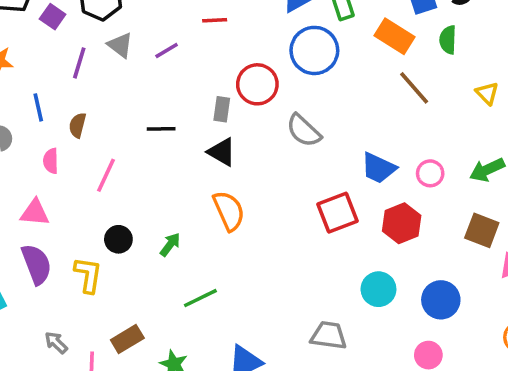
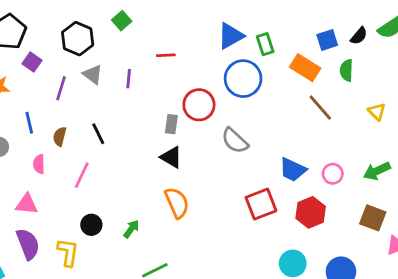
purple square: (53, 17) -> (32, 62), moved
purple line: (167, 50) -> (129, 79), turned -54
black line: (161, 129) -> (98, 134), moved, turned 65

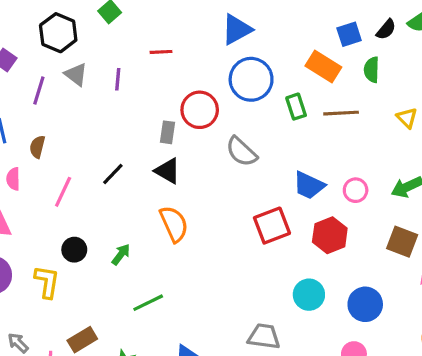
green rectangle: (265, 44) -> (296, 107), moved
brown line: (320, 108) -> (341, 113), turned -52
black line: (98, 134) -> (113, 174), moved, turned 70

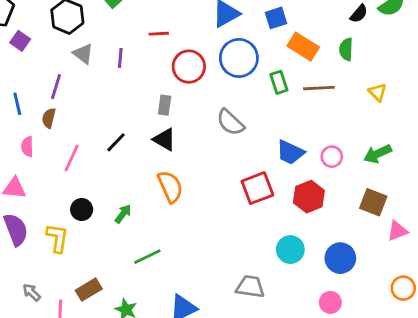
blue square: (349, 34) -> (276, 18), moved
purple line: (39, 91) -> (56, 87), moved
red circle: (200, 110) -> (189, 67), moved

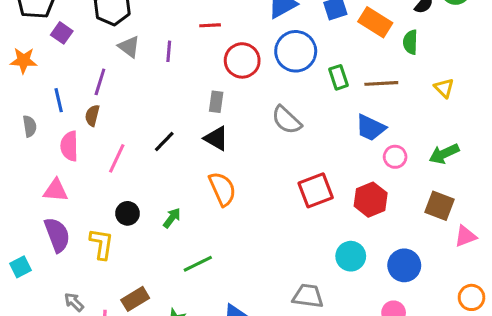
orange rectangle: (303, 47) -> (375, 22), moved
pink semicircle: (27, 147) -> (69, 146), size x1.4
blue trapezoid: (290, 152) -> (371, 128), moved

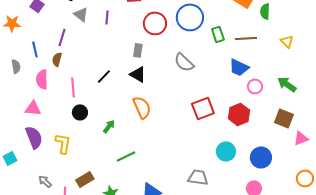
green arrow: (444, 154) -> (287, 84), turned 60
pink line: (117, 158) -> (73, 87), turned -30
black circle: (128, 213) -> (80, 112), moved

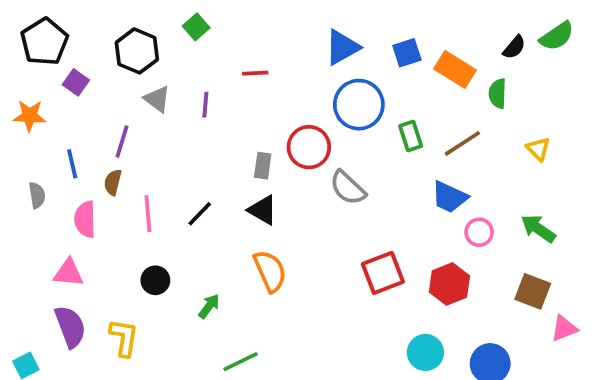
red circle: (155, 23) -> (309, 147), moved
brown line: (246, 38) -> (462, 143), turned -30
pink line: (73, 87) -> (148, 214), moved

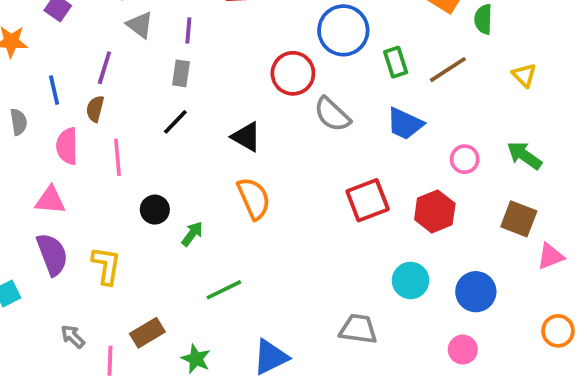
gray rectangle: (263, 166) -> (181, 73), moved
blue trapezoid: (449, 197) -> (405, 124), moved
pink line: (148, 214) -> (118, 157), moved
black line: (200, 214) -> (175, 122), moved
black circle: (155, 280) -> (155, 210), moved

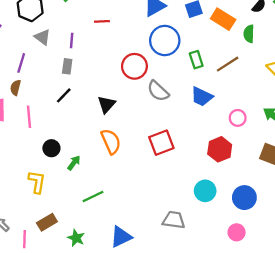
black triangle: (246, 137) -> (106, 104), turned 42
red square: (368, 200) -> (161, 143), moved
yellow L-shape: (106, 266) -> (37, 182), moved

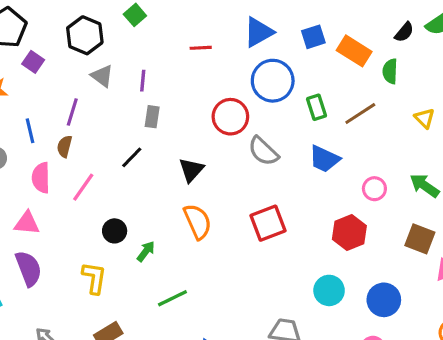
red line: (102, 21) -> (201, 48), moved
gray rectangle: (67, 66) -> (152, 117), moved
pink line: (29, 117) -> (83, 187), turned 40

